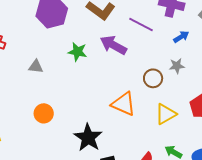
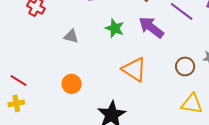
orange triangle: (124, 104) -> (134, 69), moved
yellow triangle: (166, 114) -> (192, 104), turned 30

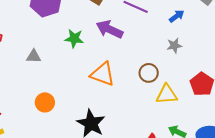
brown circle: (185, 66) -> (149, 73), moved

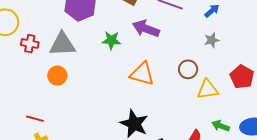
gray triangle: (34, 56) -> (62, 44), moved, size x1.8
orange circle: (45, 102) -> (57, 76), moved

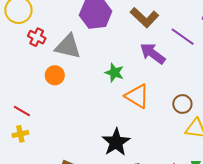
green star: (111, 40) -> (114, 73), moved

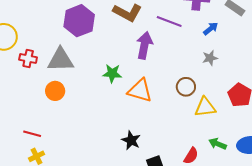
purple arrow: (153, 54) -> (144, 45), turned 80
black star: (116, 142) -> (131, 140), size x0.7

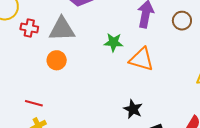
brown circle: (186, 87) -> (182, 21), moved

